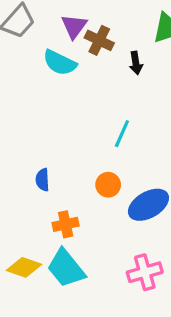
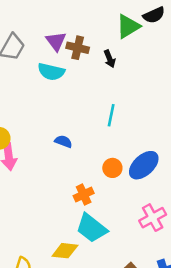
blue semicircle: (42, 180) -> (63, 141), moved, turned 126
orange circle: (108, 185) -> (112, 168), moved
yellow diamond: (24, 267) -> (65, 251), moved

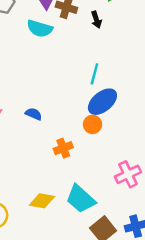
blue semicircle: (63, 141) -> (34, 114), moved
blue ellipse: (144, 165) -> (102, 102), moved
cyan trapezoid: (92, 228) -> (81, 199), moved

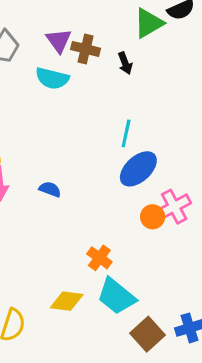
orange circle: (93, 124) -> (153, 217), moved
orange cross: (63, 148) -> (99, 258), moved, turned -30
pink cross: (128, 174) -> (174, 207), moved

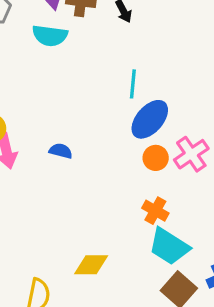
orange circle: (153, 217) -> (156, 158), moved
orange cross: (99, 258) -> (155, 211), moved
cyan trapezoid: (116, 296) -> (169, 246), moved

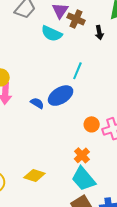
cyan line: (133, 84) -> (77, 71), moved
blue ellipse: (150, 119) -> (61, 96), moved

